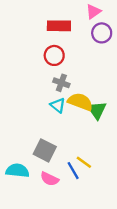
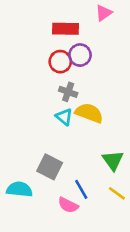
purple circle: (102, 33) -> (80, 55), moved
green triangle: (97, 110) -> (113, 160), moved
yellow line: (84, 162) -> (117, 193), moved
pink semicircle: (49, 179) -> (68, 205), moved

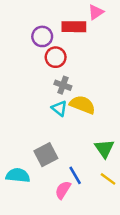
red rectangle: (66, 29) -> (74, 27), moved
purple circle: (80, 55) -> (42, 36), moved
gray square: (50, 167) -> (46, 155), turned 35
pink semicircle: (68, 205) -> (63, 190), turned 96

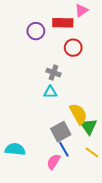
red circle: (56, 57) -> (73, 48), moved
yellow semicircle: (82, 105) -> (78, 114), moved, turned 40
cyan triangle: (59, 108) -> (50, 92), turned -40
gray square: (46, 155) -> (61, 132), moved

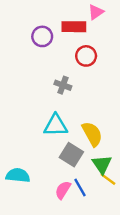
cyan triangle: (50, 92) -> (56, 125), moved, size x1.5
green triangle: (89, 126) -> (102, 164), moved
gray square: (61, 132) -> (71, 155), turned -30
blue line: (64, 149) -> (80, 188), moved

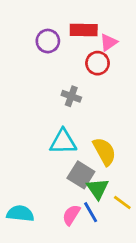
pink triangle: (96, 12) -> (109, 42), moved
green triangle: (102, 164) -> (98, 189), moved
cyan semicircle: (18, 175) -> (20, 214), moved

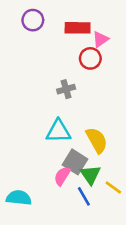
purple circle: (48, 41) -> (33, 20), moved
gray cross: (71, 96) -> (66, 89), turned -36
pink semicircle: (71, 215) -> (62, 176), moved

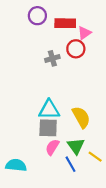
purple circle: (33, 20) -> (37, 16), moved
gray cross: (66, 89) -> (52, 58), moved
gray square: (75, 162) -> (48, 128), moved, turned -30

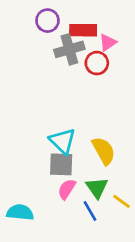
gray cross: (52, 58) -> (69, 49), moved, size x1.5
cyan triangle: (49, 110) -> (63, 141), turned 45

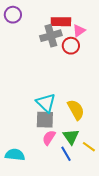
purple circle: (47, 21) -> (13, 15), moved

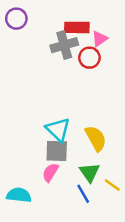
pink semicircle: (49, 138) -> (50, 172), moved

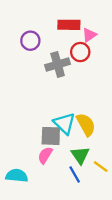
purple circle: (16, 19) -> (30, 41), moved
gray cross: (64, 45) -> (58, 64), moved
cyan triangle: (58, 130) -> (64, 123), moved

